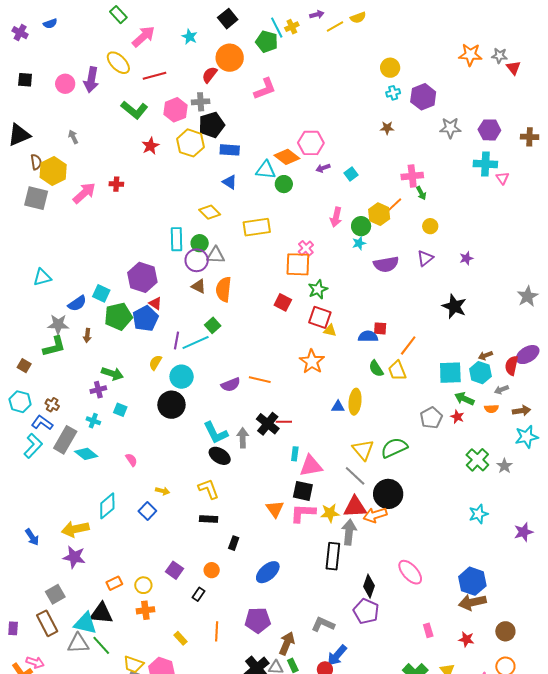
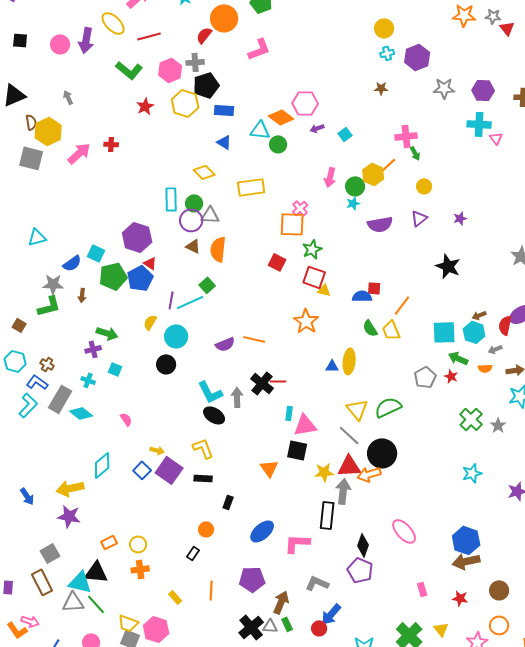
black circle: (171, 405) -> (166, 364), size x0.7
pink L-shape: (303, 513) -> (297, 543), moved
purple square: (175, 570) -> (169, 470), moved, size x1.5

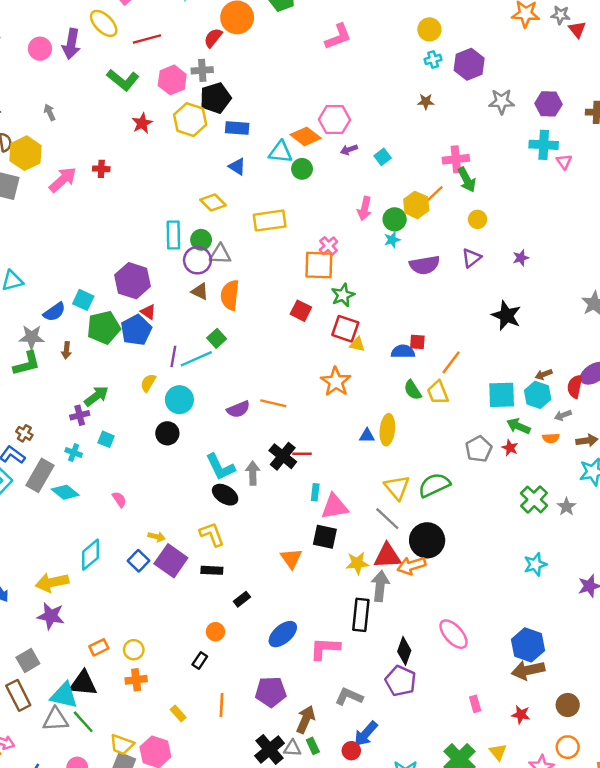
pink L-shape: (259, 49) -> (338, 37), moved
green arrow: (415, 153) -> (467, 180), size x1.5
green arrow: (107, 333) -> (96, 396), turned -55
black rectangle: (228, 502) -> (242, 599), turned 32

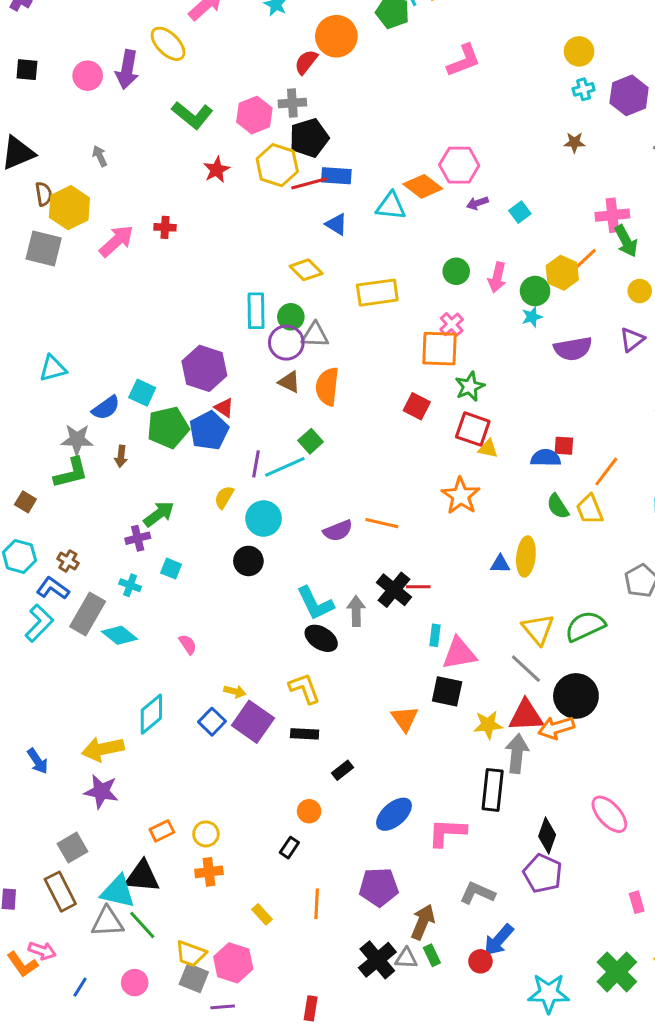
red line: (147, 39) -> (309, 183), moved
green circle: (302, 169) -> (456, 271), moved

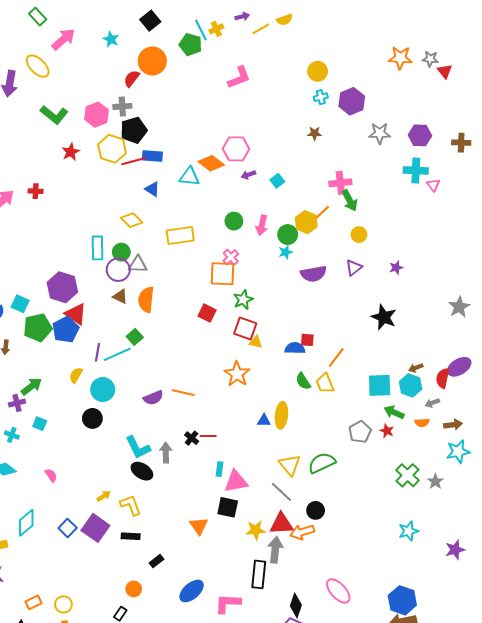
red triangle: (224, 408) -> (76, 314), size x1.6
black cross: (394, 590) -> (192, 438), size x0.6
yellow arrow: (235, 691) -> (104, 496), moved, turned -48
black circle: (576, 696) -> (316, 510), size x0.6

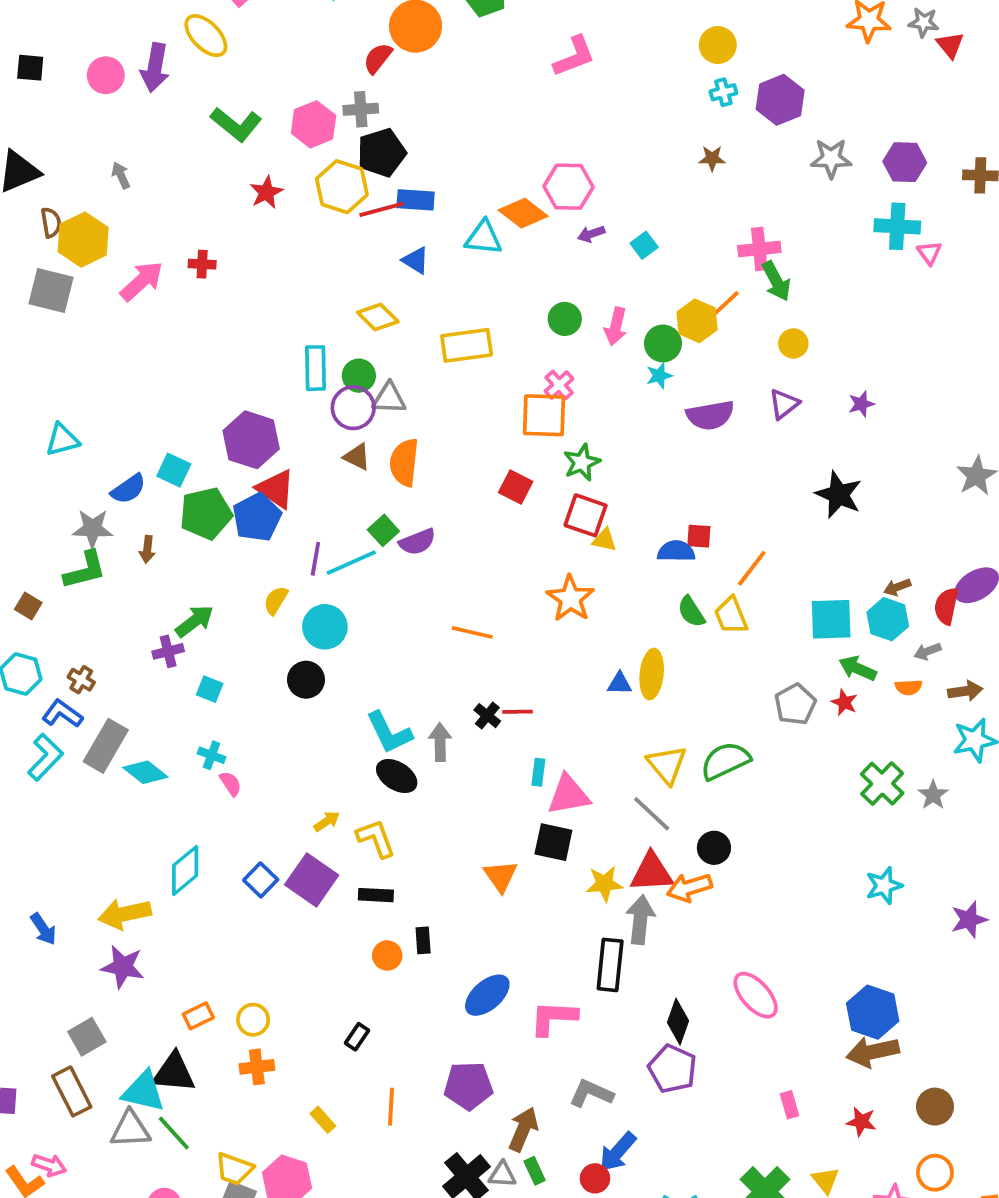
purple semicircle: (153, 398) -> (417, 542), moved
cyan cross: (12, 435) -> (212, 755), moved
black rectangle: (156, 561) -> (423, 940), turned -56
orange circle: (134, 589) -> (387, 955), moved

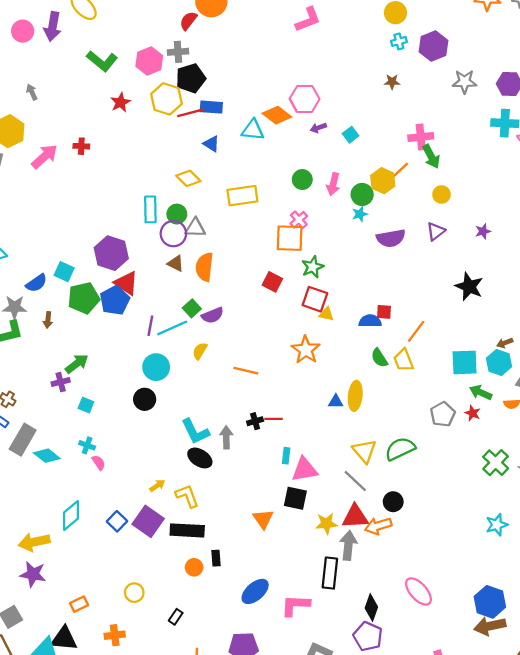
yellow semicircle: (276, 600) -> (200, 351), moved
black cross: (487, 716) -> (255, 421), turned 35
black rectangle: (376, 895) -> (187, 530), size x1.6
yellow circle: (253, 1020) -> (134, 593), moved

